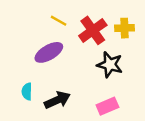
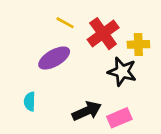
yellow cross: (124, 28) -> (138, 44), moved
black arrow: (57, 100) -> (87, 111), moved

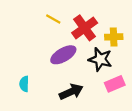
purple ellipse: (54, 58) -> (63, 55), moved
pink rectangle: (119, 118) -> (115, 84), moved

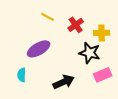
red cross: (85, 28) -> (76, 25), size x0.7
purple ellipse: (63, 55) -> (39, 49), moved

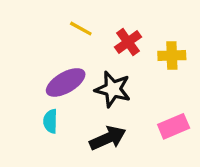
black star: (90, 53) -> (113, 89), moved
cyan semicircle: (22, 75) -> (50, 121), moved

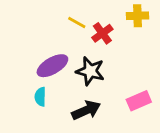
yellow line: (81, 29) -> (77, 22), moved
yellow cross: (172, 55) -> (137, 16), moved

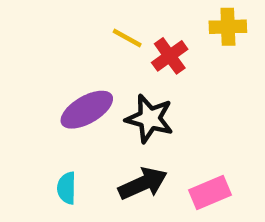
cyan semicircle: (40, 97) -> (67, 188), moved
pink rectangle: (139, 101) -> (210, 193), moved

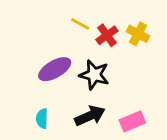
yellow cross: (228, 27) -> (138, 34), moved, turned 30

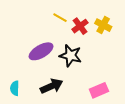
black arrow: (90, 116) -> (52, 86), moved
cyan semicircle: (42, 119) -> (15, 88), moved

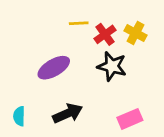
yellow line: (60, 18) -> (79, 23), turned -32
black star: (71, 56) -> (112, 66), moved

